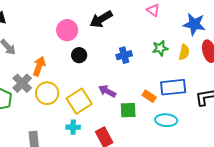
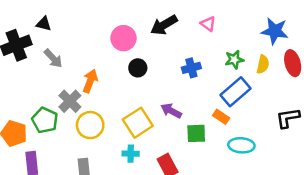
pink triangle: (153, 10) -> (208, 24), moved
blue rectangle: (173, 87) -> (235, 92), moved, turned -35
yellow circle: (47, 93) -> (90, 125), moved

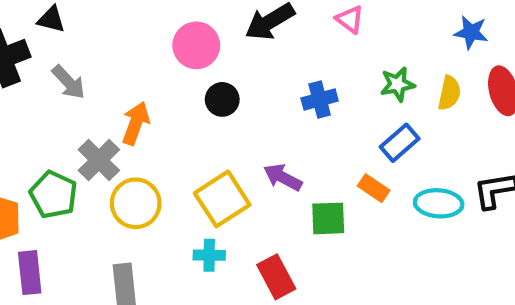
blue star: (275, 31) -> (471, 32), size x0.7
blue rectangle: (235, 92) -> (400, 143), size x0.7
cyan ellipse: (241, 145) -> (439, 203), moved

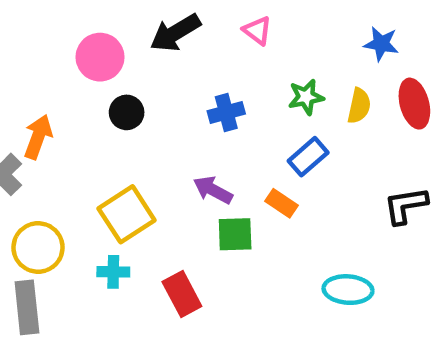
purple arrow: (283, 177) -> (213, 190), moved
yellow circle: (136, 203) -> (38, 247), moved
cyan ellipse: (439, 203) -> (348, 290), moved

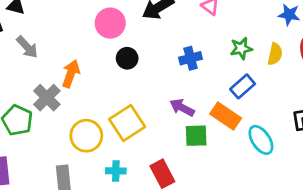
orange rectangle: (282, 203) -> (226, 116), size x1.5
yellow circle: (38, 247) -> (86, 136), moved
cyan cross: (113, 272) -> (116, 171), moved
cyan ellipse: (348, 290) -> (261, 140), moved, turned 52

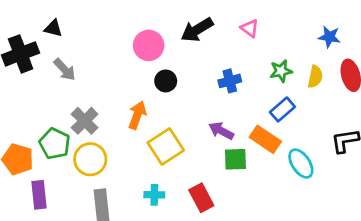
orange arrow: (71, 74) -> (137, 115), moved
yellow circle: (86, 136) -> (90, 159), moved

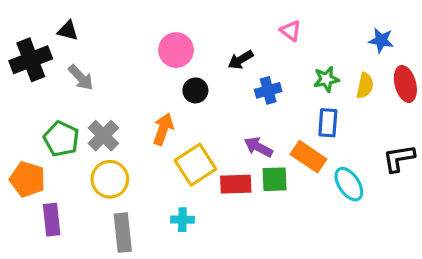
black arrow: (197, 30) -> (241, 60), moved, size x0.7
blue rectangle: (282, 109) -> (328, 123), turned -45
green pentagon: (55, 144) -> (61, 139), moved
red rectangle: (201, 198) -> (236, 184), moved, turned -64

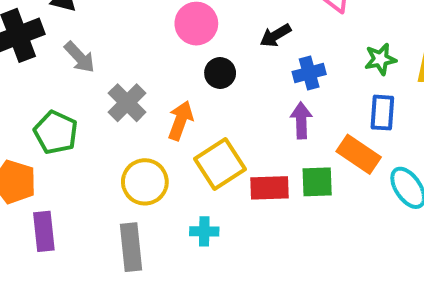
gray cross: (103, 136) -> (127, 103), moved
purple arrow: (258, 147) -> (301, 121), moved, turned 60
yellow circle: (110, 179) -> (145, 182), moved

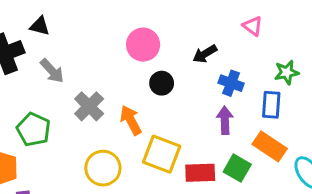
blue cross: (309, 73) -> (231, 83), turned 35
blue rectangle: (382, 113) -> (271, 105), moved
orange arrow: (180, 121) -> (131, 120), turned -48
yellow square: (220, 164) -> (162, 154), turned -36
green square: (317, 182) -> (237, 168), turned 32

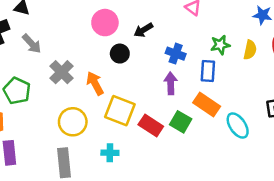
black arrow: (205, 54) -> (143, 30), moved
red rectangle: (200, 173) -> (151, 126), turned 35

